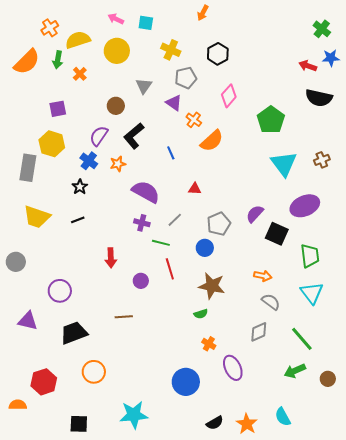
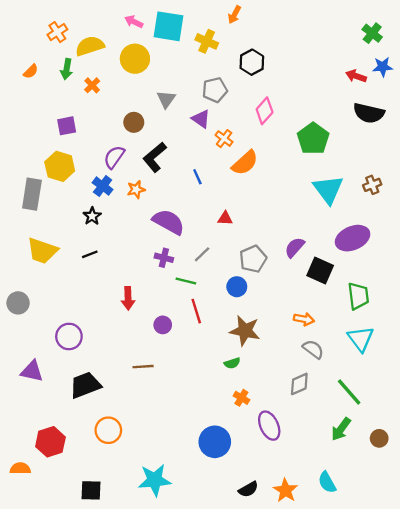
cyan square: (146, 23) -> (169, 26), size x1.8
yellow cross: (171, 50) -> (207, 41), moved
orange semicircle: (27, 62) -> (31, 71), size x0.5
green arrow: (295, 371) -> (341, 429), turned -30

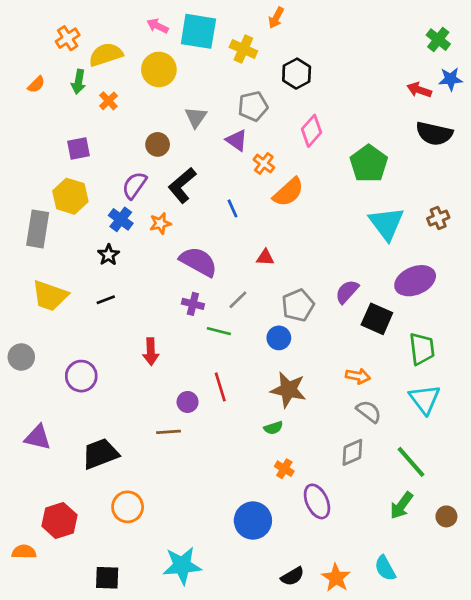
red line: (196, 311) -> (220, 387), moved
purple circle: (163, 325) -> (188, 402), moved
purple circle: (69, 336) -> (81, 376), moved

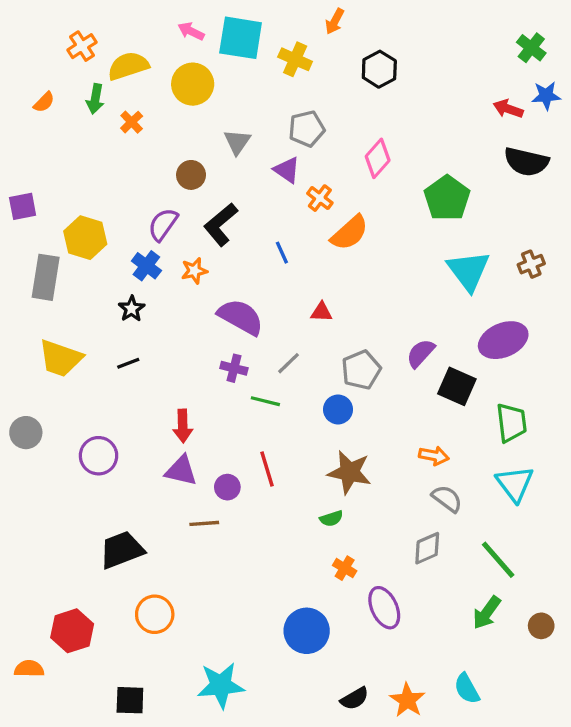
black hexagon: (297, 74) -> (379, 69), moved
purple square: (79, 149) -> (23, 206), moved
purple triangle: (38, 437) -> (181, 471), moved

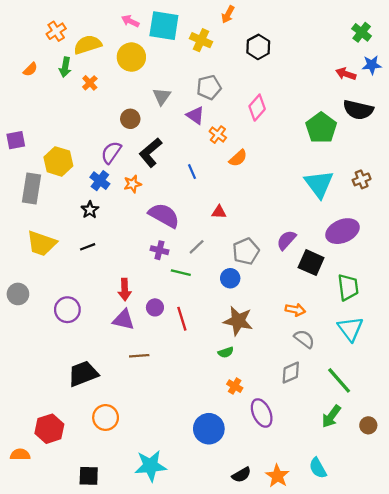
green pentagon: (447, 198) -> (321, 128), moved
orange semicircle: (350, 233) -> (238, 158), size x0.7
purple circle: (227, 487) -> (155, 307), moved

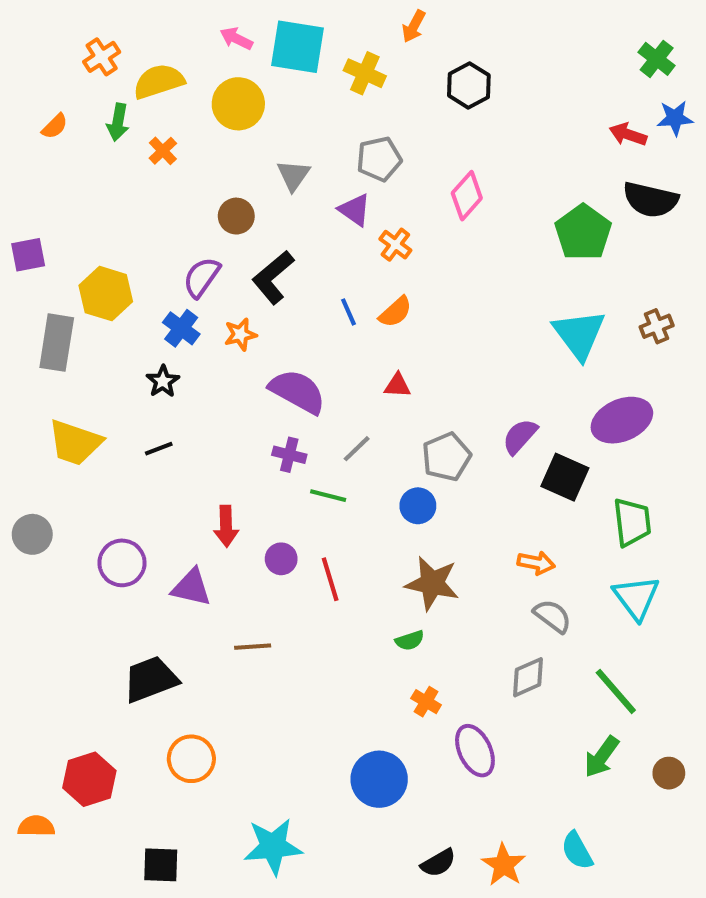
orange semicircle: (238, 158) -> (395, 312), moved
purple triangle: (124, 320) -> (191, 587), moved

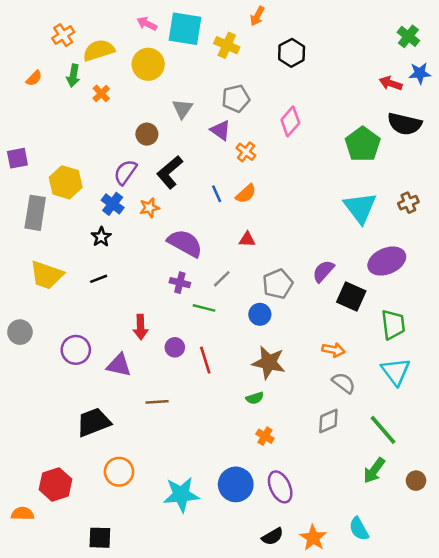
purple ellipse: (475, 751) -> (280, 487), moved
cyan star: (273, 847) -> (181, 495), moved

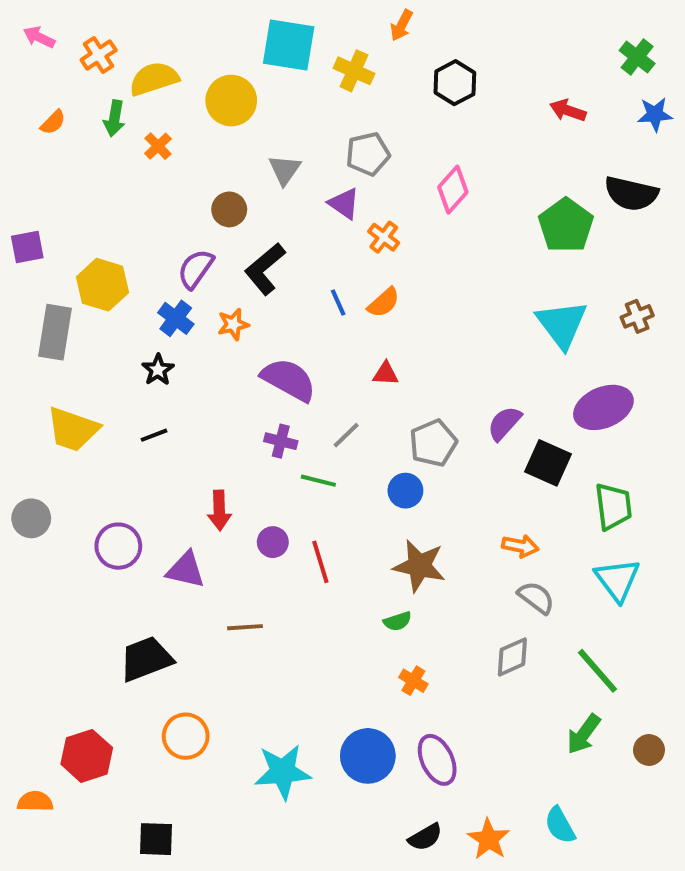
pink arrow: (147, 24) -> (39, 37), moved
red arrow: (391, 83) -> (568, 110), moved

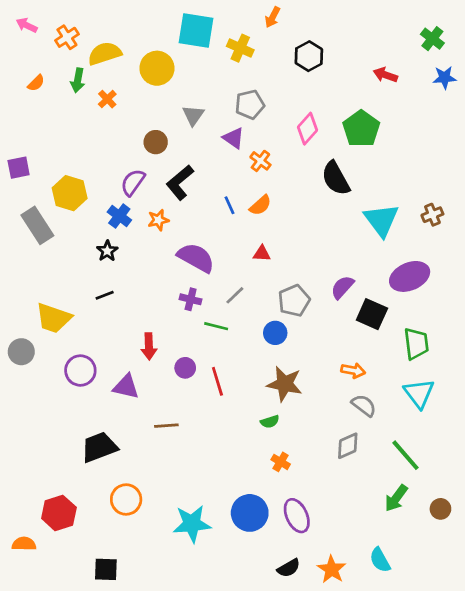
black semicircle: (631, 194) -> (336, 178), moved, turned 48
green pentagon: (566, 225) -> (361, 129), moved
gray rectangle: (55, 332) -> (37, 225), turned -42
yellow trapezoid: (73, 429) -> (54, 318), moved

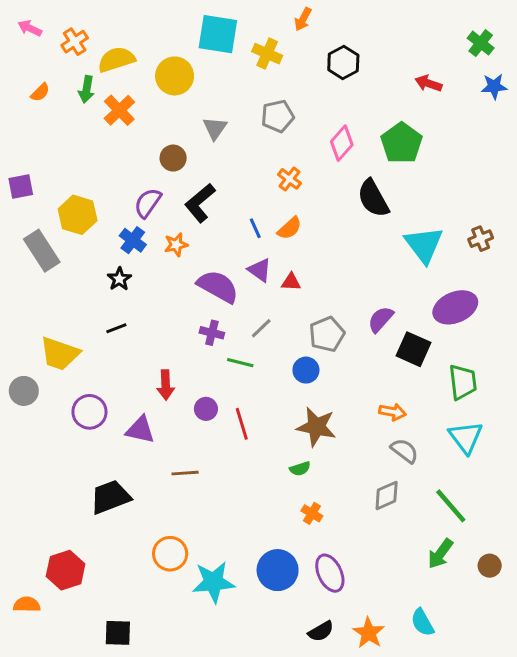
orange cross: (107, 99) -> (119, 110), size x1.5
purple triangle: (234, 138) -> (260, 270), moved
orange circle: (126, 499) -> (170, 554), moved

